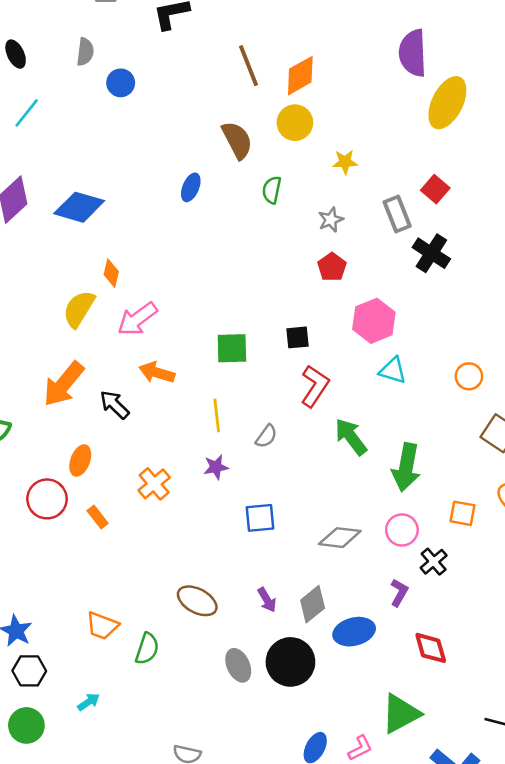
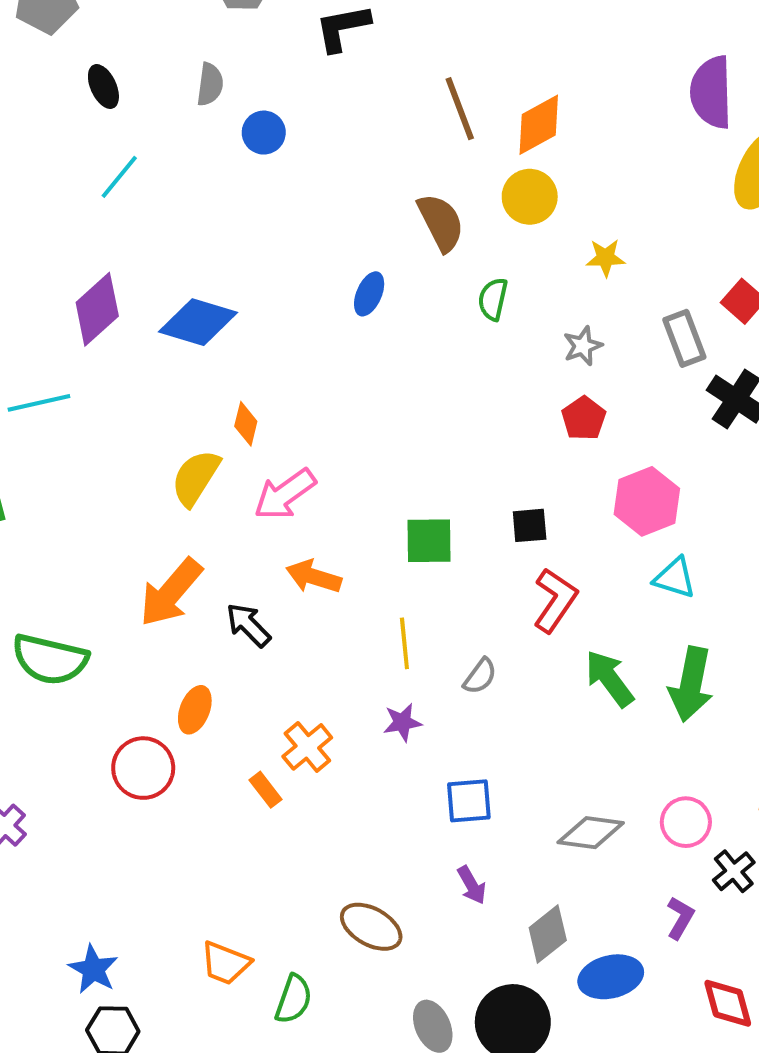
green arrow: (406, 467) -> (691, 684), moved
orange rectangle: (98, 517) -> (265, 790), moved
purple arrow: (267, 600) -> (472, 885), moved

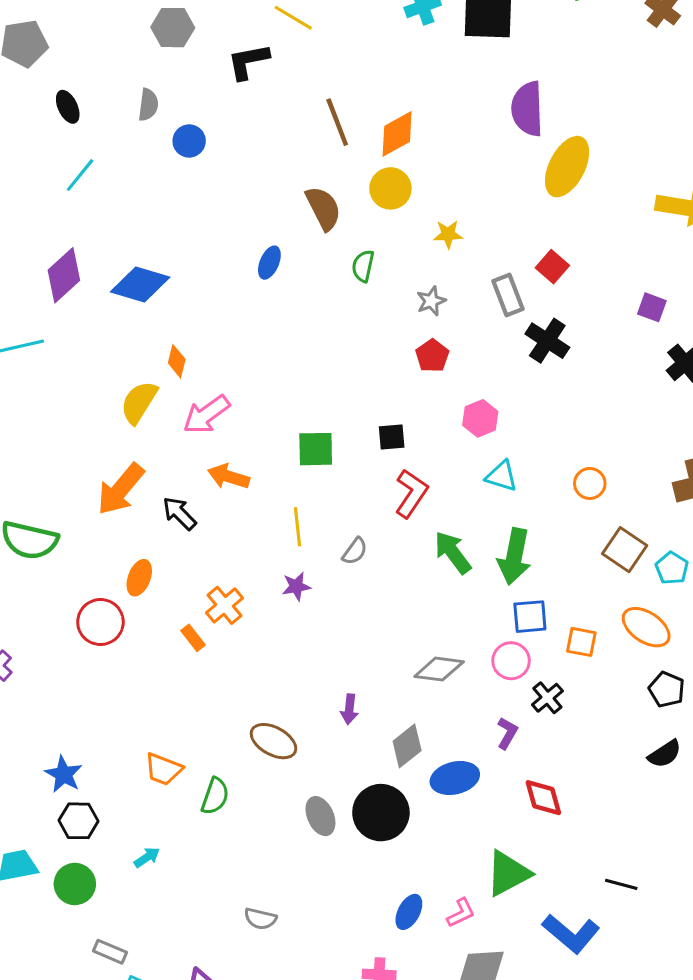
pink hexagon: (647, 501) -> (480, 418), size x0.7
blue square: (469, 801) -> (530, 617), moved
purple arrow: (472, 885) -> (349, 709), turned 36

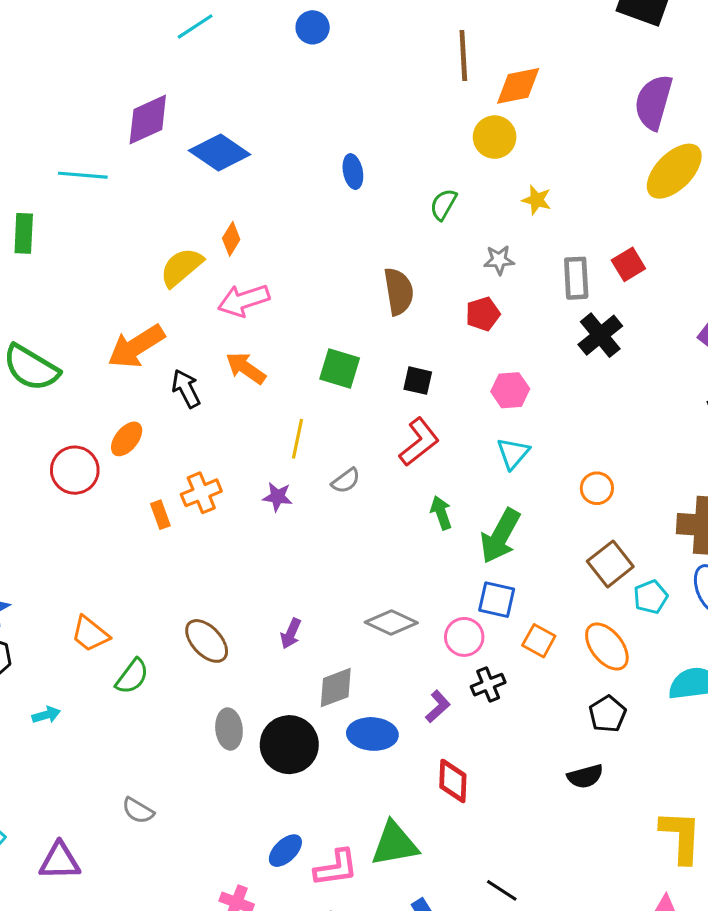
brown semicircle: (323, 208) -> (399, 291), moved
blue ellipse: (269, 263) -> (353, 172), turned -52
cyan triangle: (502, 476) -> (513, 453), turned 36
green arrow: (453, 552) -> (441, 513), size x0.7
pink L-shape: (461, 913) -> (336, 868), size x1.4

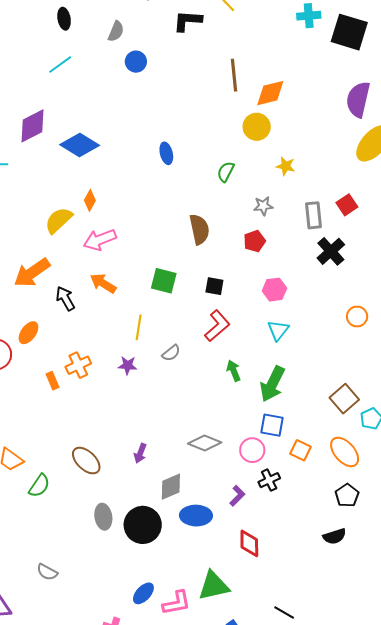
orange circle: (597, 488) -> (357, 317), moved

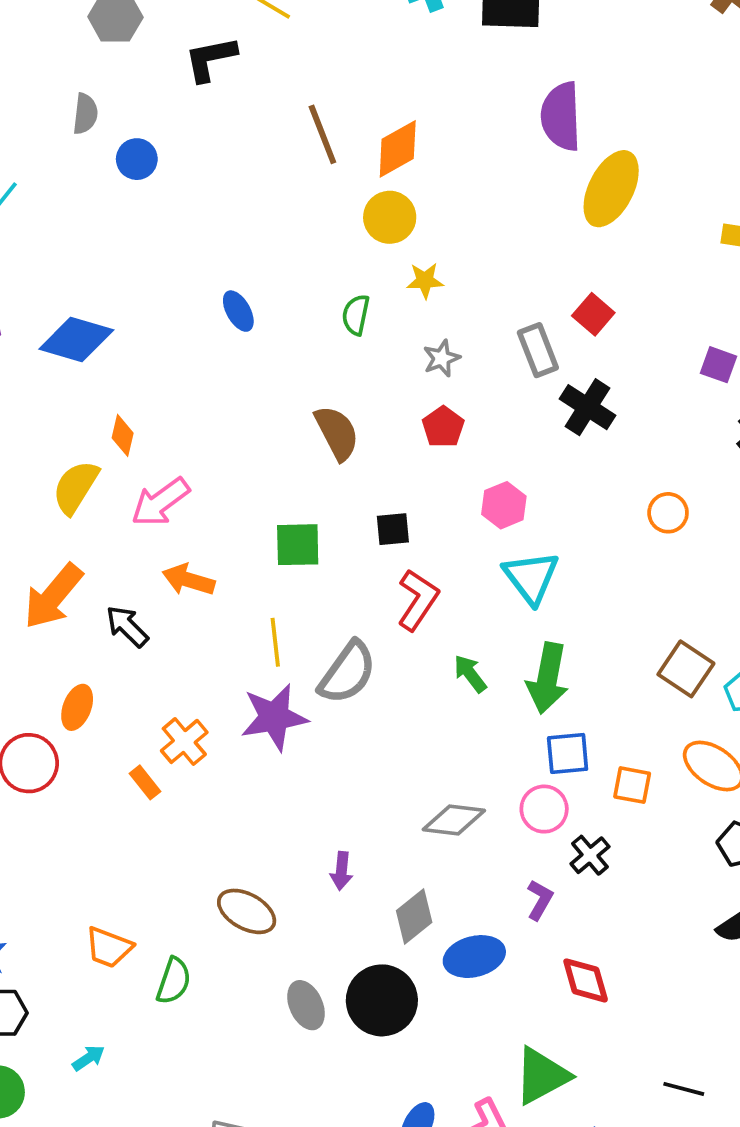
yellow star: (286, 166) -> (425, 280), moved
cyan triangle: (278, 330) -> (531, 577), size x1.4
gray semicircle: (171, 353) -> (347, 673), size x1.8
purple star: (128, 365) -> (274, 717), size x1.8

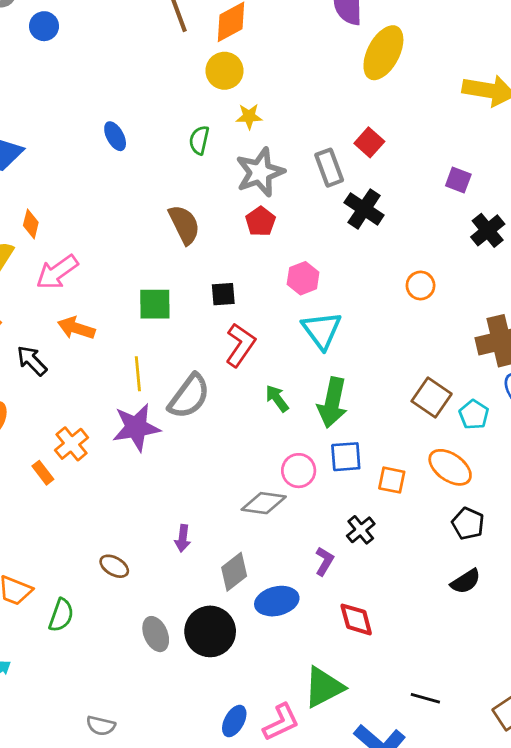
gray star: (442, 358) -> (260, 172), size x1.8
pink circle: (544, 809) -> (299, 471), moved
brown ellipse: (247, 911) -> (114, 566), size x0.7

